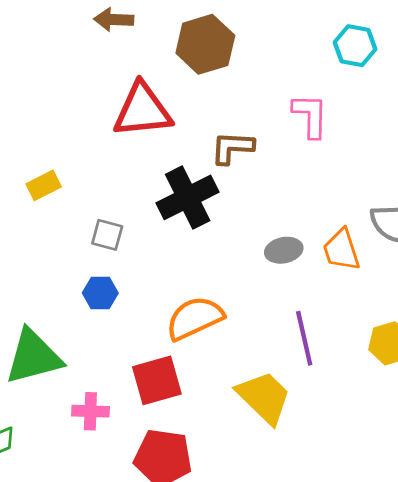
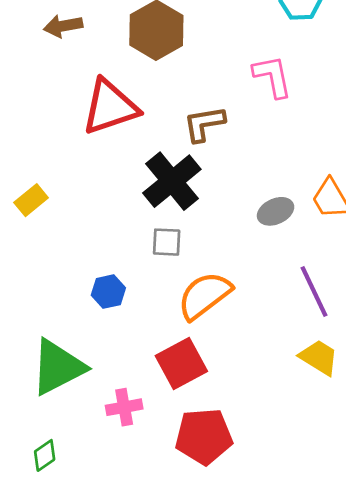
gray square: (107, 235) -> (167, 242), moved
yellow trapezoid: (264, 397) -> (319, 357), moved, size x0.7

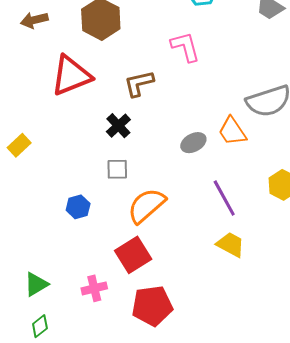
black cross: (172, 181) -> (118, 126), size x0.6
green triangle: (58, 367) -> (36, 284), moved, size x0.6

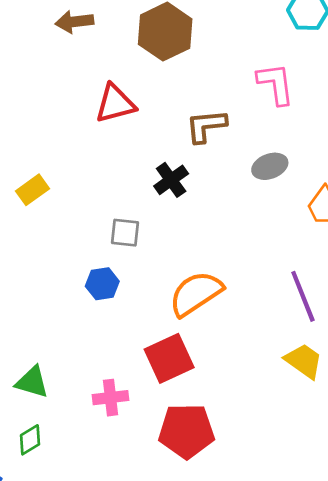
red triangle: (71, 76) -> (115, 104), size x0.7
gray ellipse: (193, 143) -> (270, 166), moved
gray square: (117, 169) -> (125, 233), moved
green triangle: (36, 284) -> (32, 382), turned 40

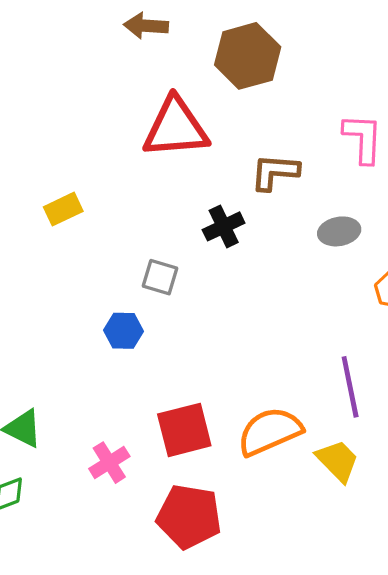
red triangle: (115, 104) -> (176, 128), size x1.4
orange semicircle: (196, 294) -> (270, 431), moved
pink cross: (111, 398) -> (109, 463), turned -36

